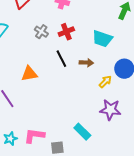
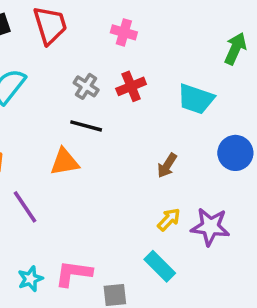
black line: (61, 59) -> (86, 126), moved, turned -48
brown arrow: (86, 63) -> (167, 166), moved, turned 120
yellow arrow: (105, 82) -> (169, 219), moved

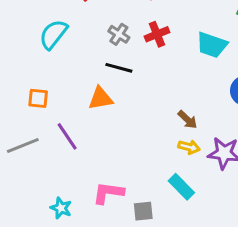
brown arrow: (167, 166) -> (187, 120), moved, turned -80
yellow arrow: (169, 219) -> (189, 147), turned 60
cyan star: (30, 279) -> (61, 208), moved, turned -30

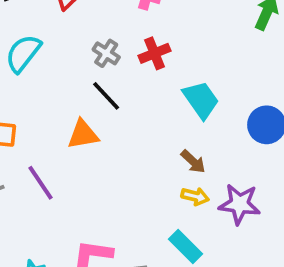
cyan trapezoid: (212, 45) -> (201, 100), moved, turned -144
black line: (119, 68) -> (106, 96), turned 32

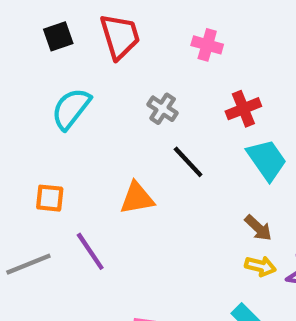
red cross: (155, 53) -> (243, 109), moved
black line: (106, 96) -> (188, 162), moved

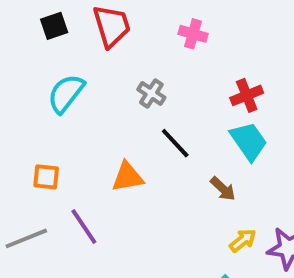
red cross: (243, 109) -> (247, 95), moved
brown arrow: (258, 228) -> (223, 189), moved
yellow arrow: (260, 266) -> (243, 240), turned -52

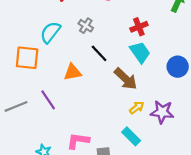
cyan semicircle: (66, 93) -> (50, 32), moved
orange square: (46, 177) -> (27, 58), moved, size x1.6
brown arrow: (223, 189) -> (126, 79), size x1.6

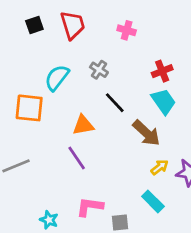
purple line: (48, 100) -> (77, 158), moved

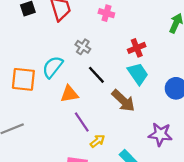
cyan semicircle: (57, 78) -> (53, 67), moved
purple line: (77, 158) -> (82, 122), moved
yellow arrow: (160, 167) -> (97, 141), moved

